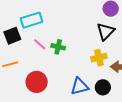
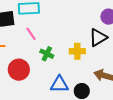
green cross: (58, 47) -> (47, 54), moved
yellow cross: (99, 58) -> (77, 51), moved

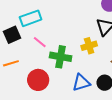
green cross: (47, 54) -> (61, 57), size x1.5

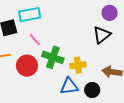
yellow cross: (89, 46) -> (78, 65), moved
red circle: (38, 80) -> (27, 66), moved

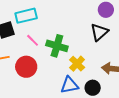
green cross: (53, 57) -> (57, 46), moved
yellow cross: (78, 65) -> (77, 64), turned -35

